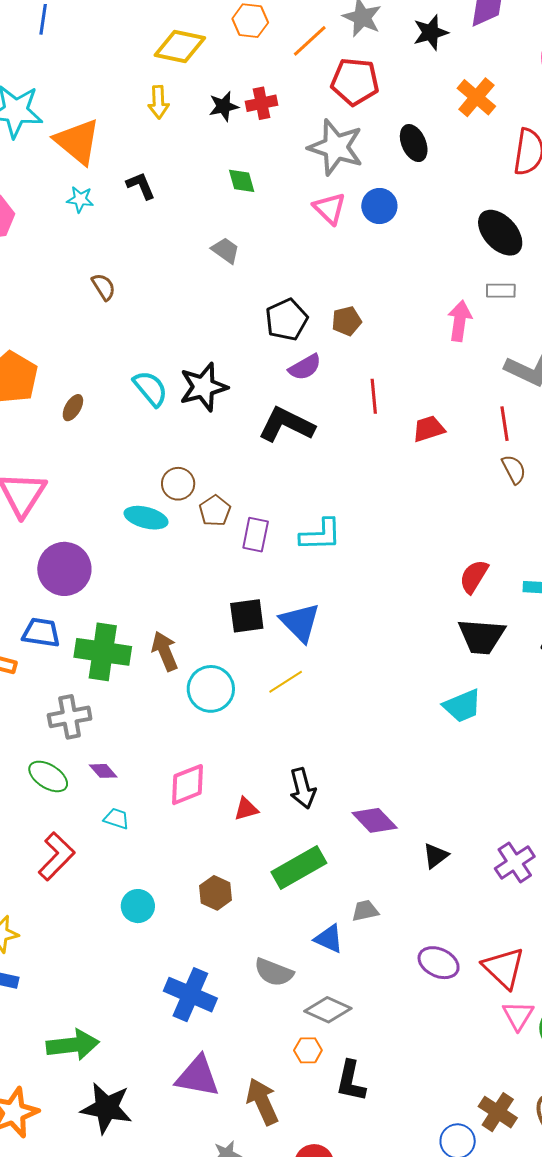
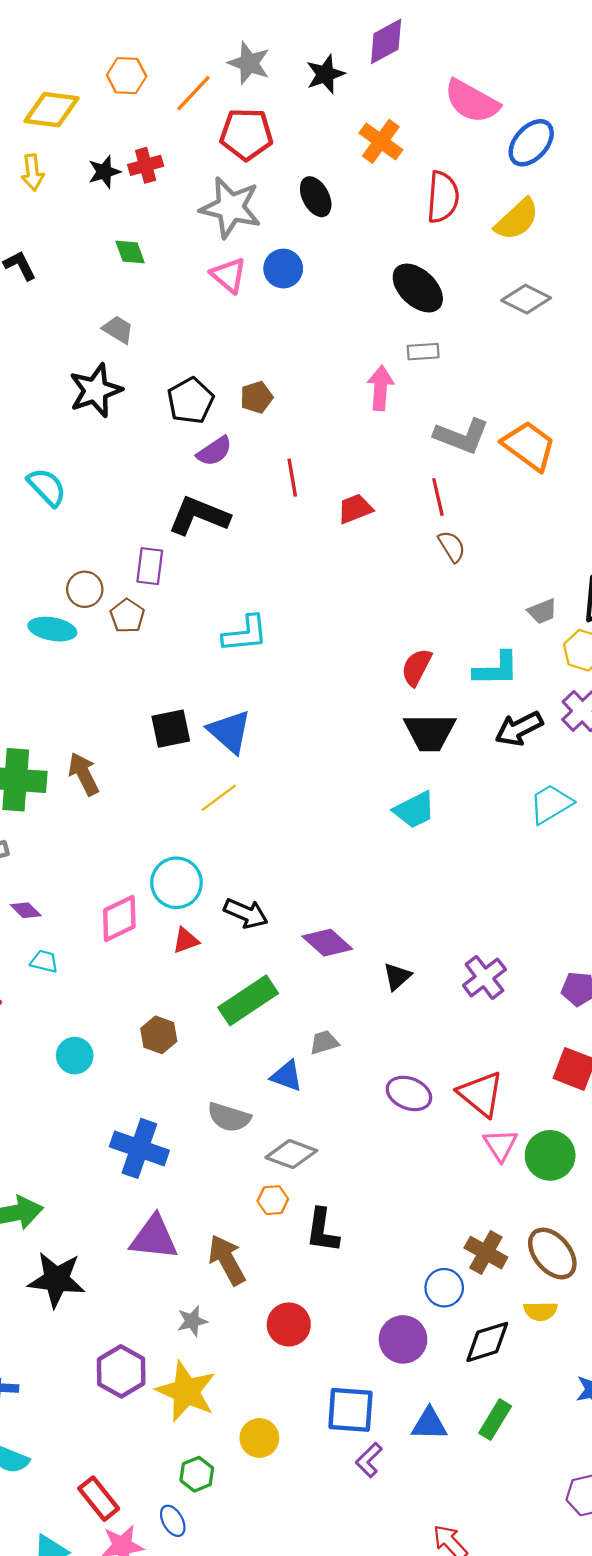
black star: (203, 387) -> (96, 390), moved
purple rectangle: (256, 535) -> (150, 566), moved
cyan circle: (211, 689) -> (176, 883), moved
black arrow: (303, 788) -> (246, 913), turned -48

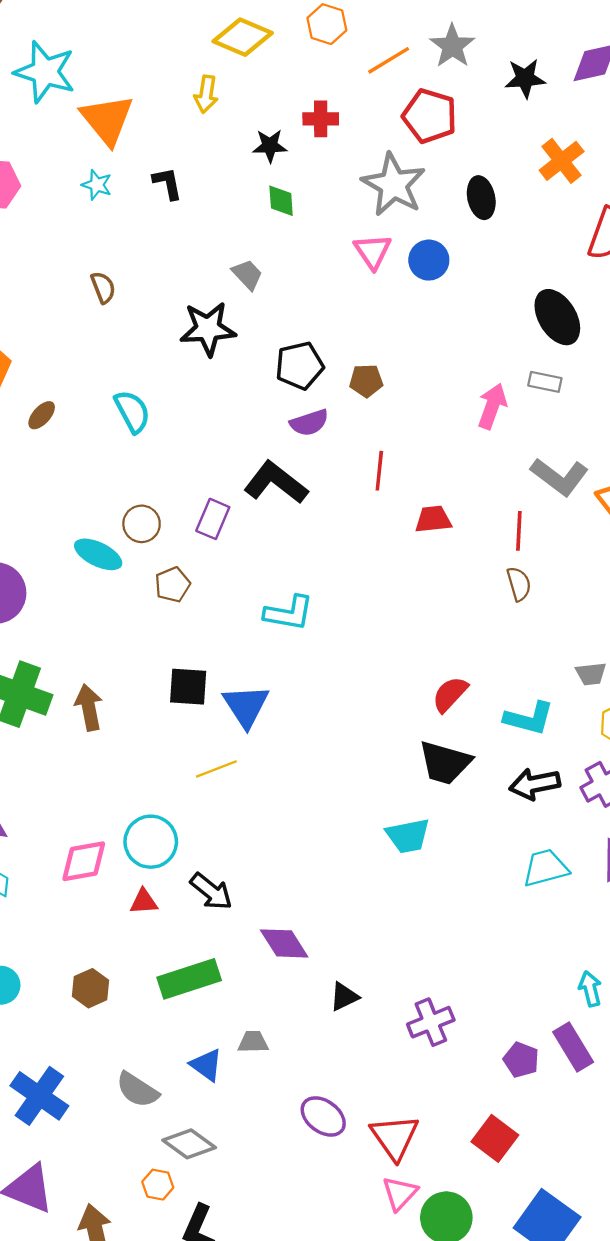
black star: (104, 172) -> (270, 146), moved
brown pentagon: (127, 616) -> (172, 585), moved

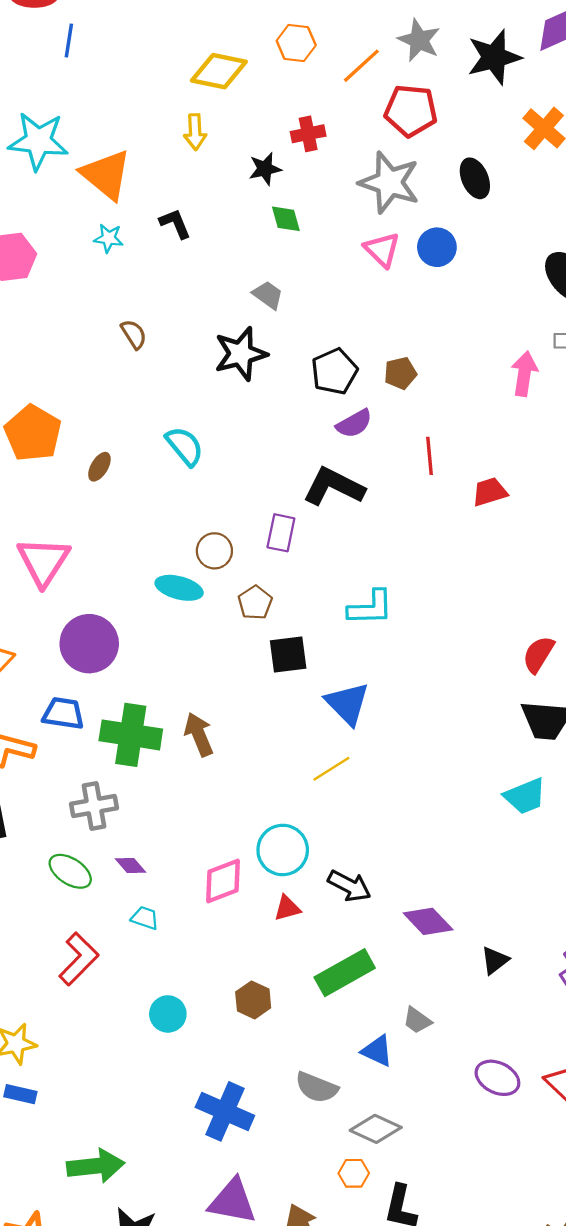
black star: (525, 78) -> (494, 57), size x1.4
black square: (188, 687) -> (288, 655), moved
gray trapezoid: (253, 1042) -> (417, 1020), turned -132

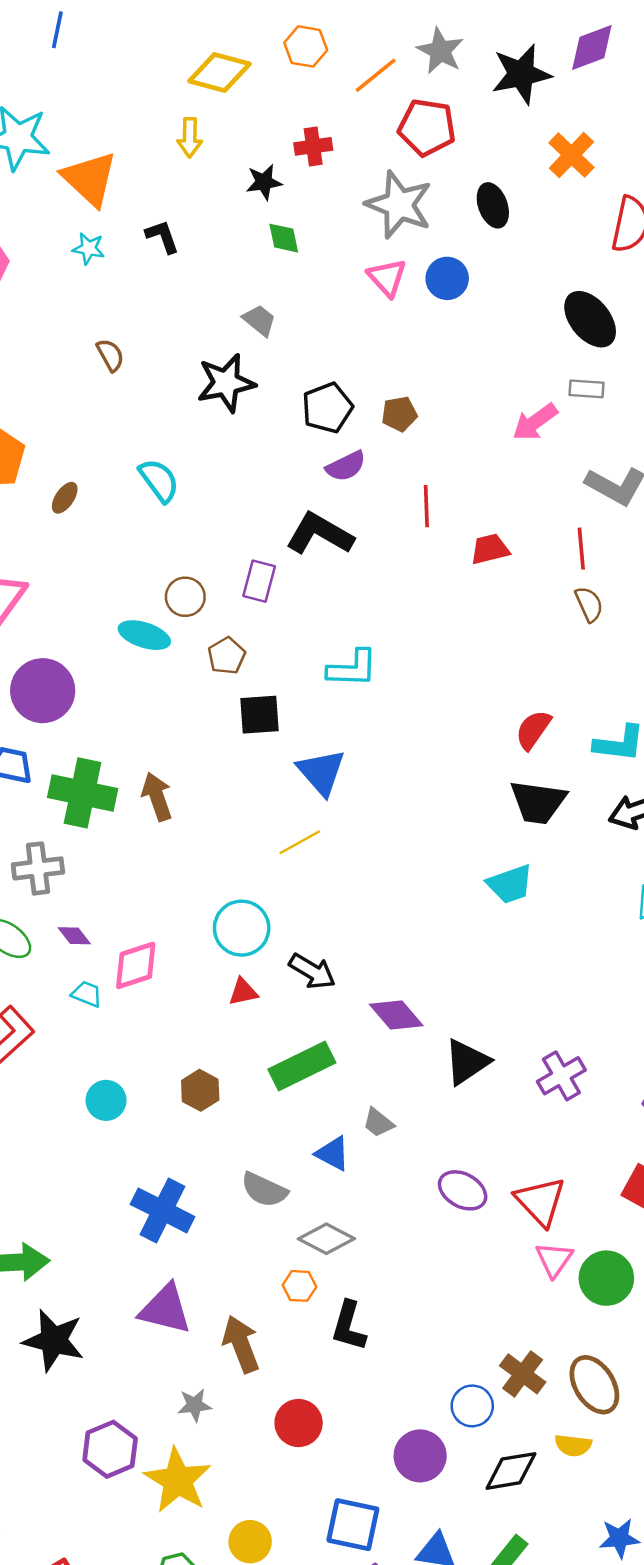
pink arrow: (524, 374) -> (535, 422), turned -138
pink diamond: (223, 881) -> (136, 965), moved
black triangle: (495, 960) -> (467, 1062), size x1.5

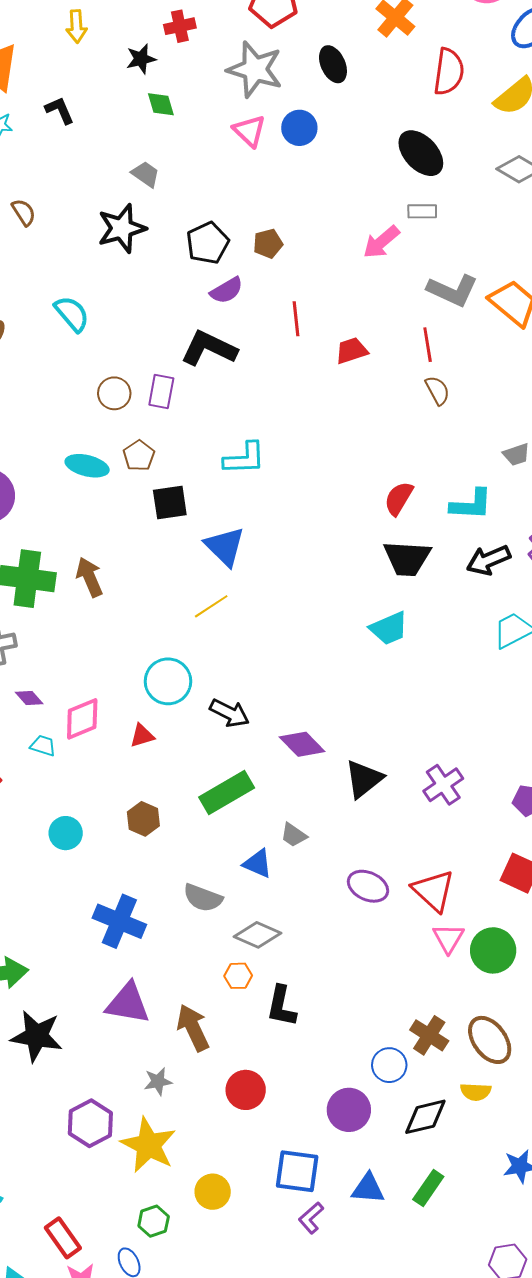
brown circle: (185, 597) -> (114, 393), moved
cyan ellipse: (144, 635) -> (87, 466), moved
red triangle: (243, 992) -> (142, 736), moved

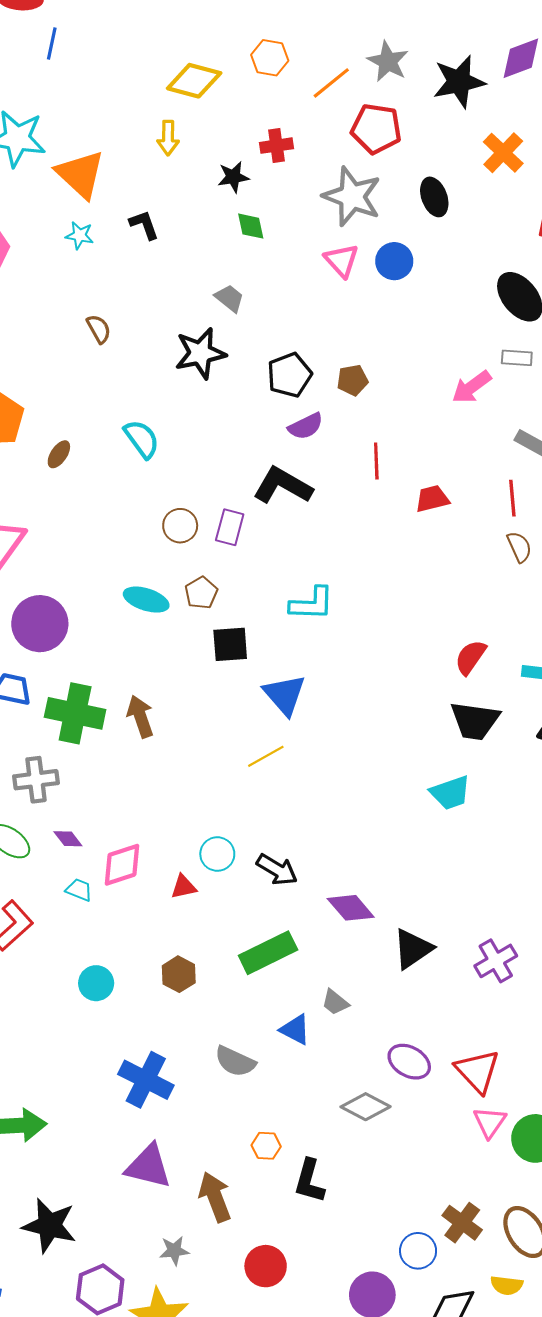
cyan circle: (168, 681) -> (217, 854), moved, size x0.7
gray diamond: (257, 935) -> (366, 1107), moved
black star: (37, 1036) -> (49, 1226), moved

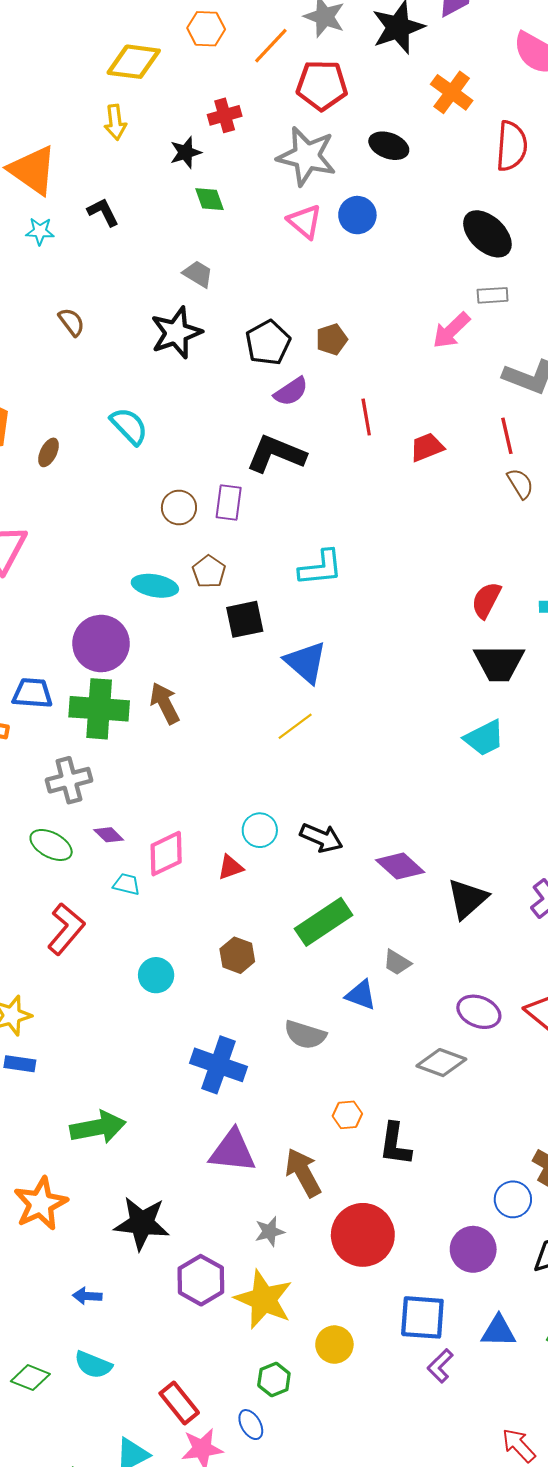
black ellipse: (434, 197) -> (389, 146), turned -42
purple circle: (40, 624) -> (101, 644), moved
red circle: (266, 1266) -> (363, 1235), size x1.5

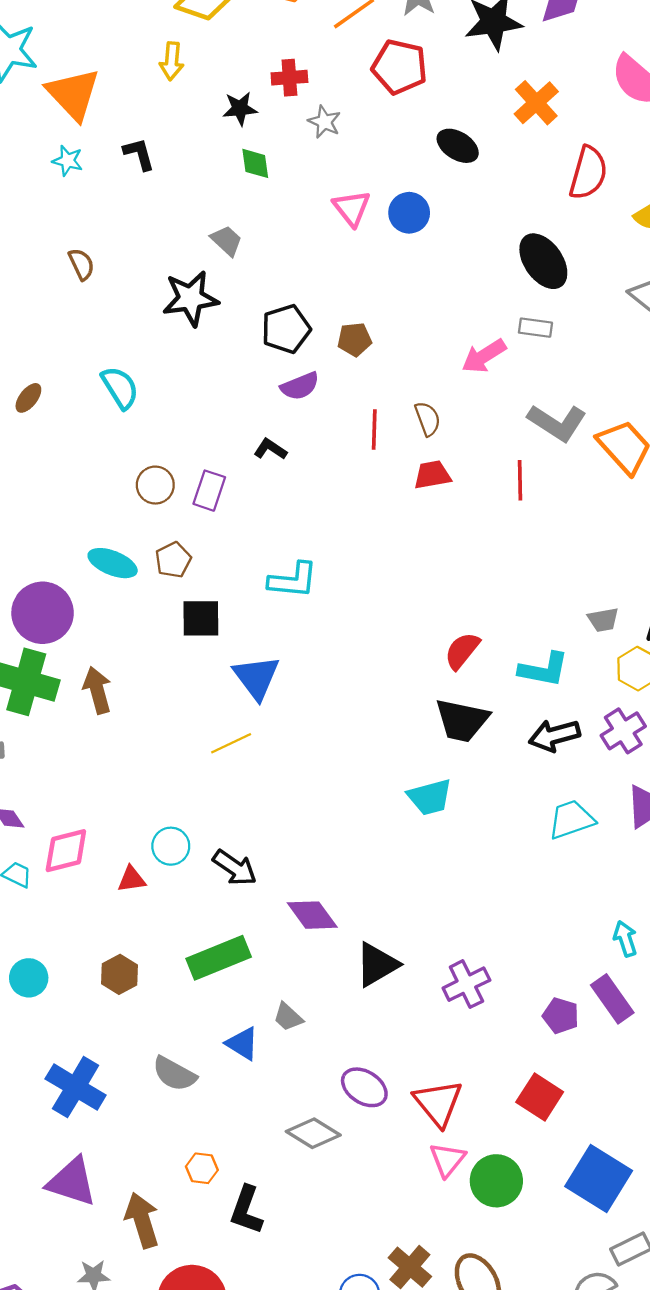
gray star: (307, 156) -> (324, 122), moved, size x0.5
black L-shape: (276, 454) -> (270, 449), size x0.5
brown semicircle: (520, 484) -> (428, 419), moved

